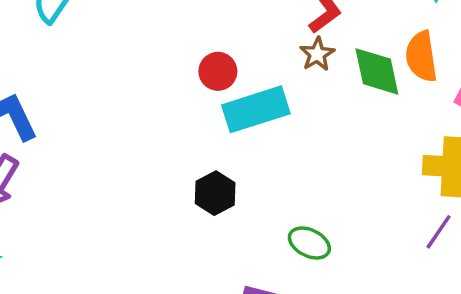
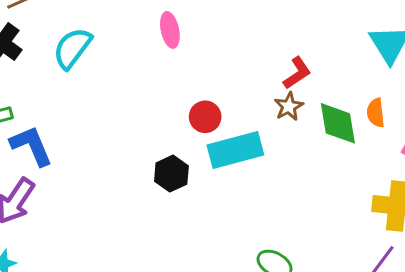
orange semicircle: (421, 57) -> (376, 113), size x0.7
black hexagon: (215, 193) -> (171, 174), moved

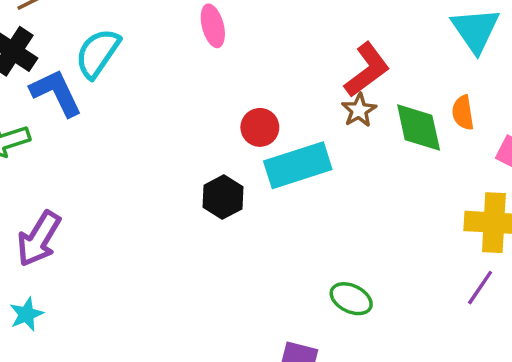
red L-shape: (297, 73) -> (367, 70), size x1.4
blue L-shape: (31, 146) -> (56, 93), moved

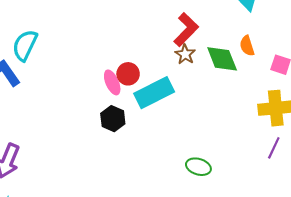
pink ellipse: (213, 26) -> (112, 82), moved

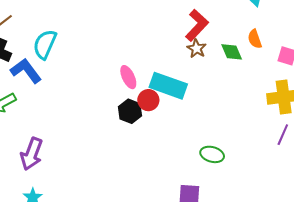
green diamond: (222, 59) -> (232, 52), size x0.7
red circle: (128, 74) -> (148, 100), moved
cyan rectangle: (154, 93) -> (168, 86), turned 48

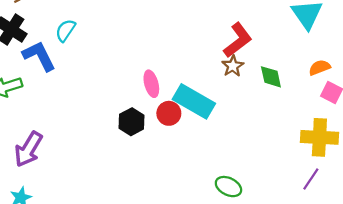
orange semicircle: (255, 39) -> (320, 68), moved, turned 78
cyan semicircle: (45, 44) -> (65, 30), size x0.7
black hexagon: (130, 111) -> (132, 122), moved

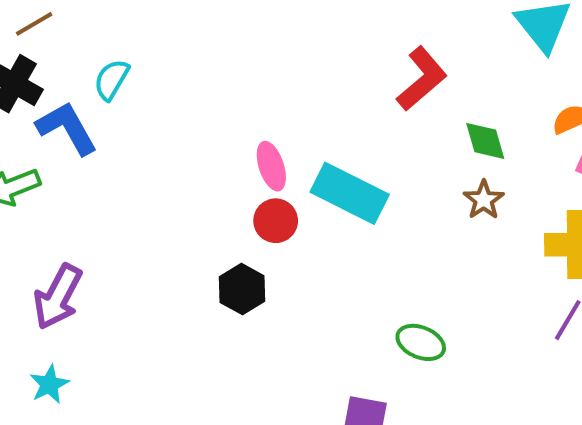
brown star: (233, 66) -> (484, 200), moved
red circle: (169, 113) -> (276, 221), moved
black hexagon: (132, 122) -> (242, 289), moved

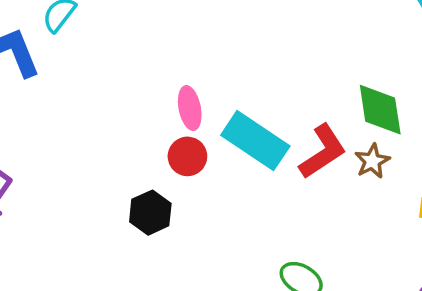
red L-shape: (422, 79) -> (323, 152), moved
green diamond: (485, 141) -> (380, 110), size x1.4

